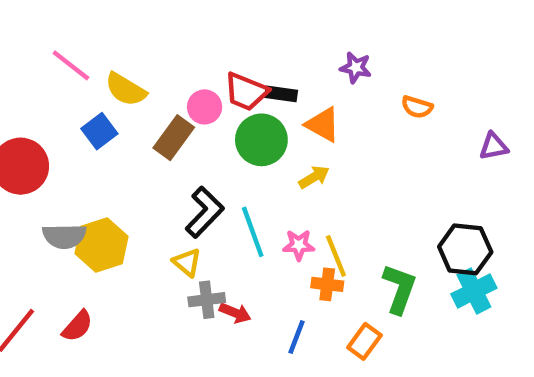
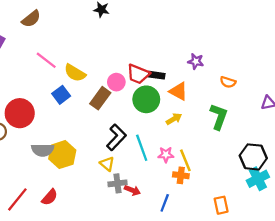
green L-shape: (399, 289) -> (219, 117), moved
orange rectangle: (364, 341) -> (221, 205), moved, turned -48

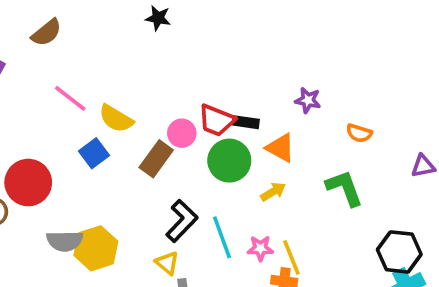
green L-shape: (219, 117) -> (344, 188), turned -40

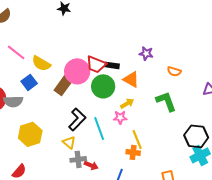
pink circle: (182, 133) -> (77, 71), size x1.6
gray semicircle: (65, 241) -> (13, 101), moved
pink star: (260, 248) -> (120, 117), moved

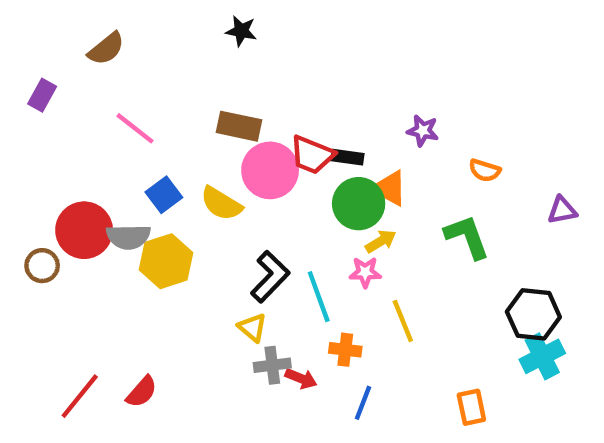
yellow semicircle: (41, 63) -> (221, 204), moved
brown rectangle: (63, 85) -> (239, 126), moved, turned 66
green circle: (103, 86) -> (359, 204), moved
yellow hexagon: (30, 134) -> (166, 261), moved
orange cross: (133, 152) -> (345, 350), moved

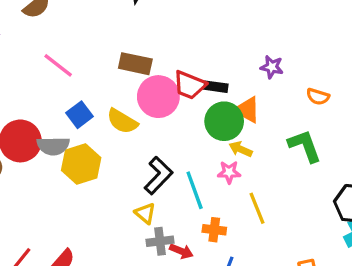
yellow arrow: (381, 241) -> (241, 149), turned -125

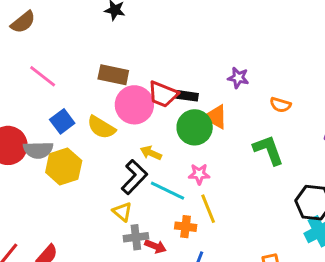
yellow arrow: (241, 149) -> (151, 153), moved
cyan line: (195, 190) -> (167, 191), turned -44
yellow line: (257, 208) -> (208, 209), moved

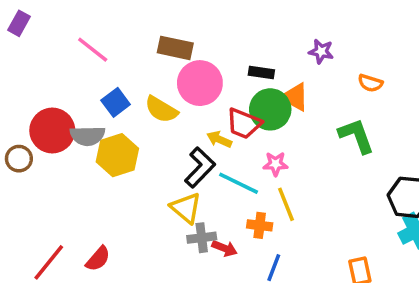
red trapezoid: (163, 94) -> (244, 123), moved
yellow triangle: (122, 212) -> (186, 208), size x1.4

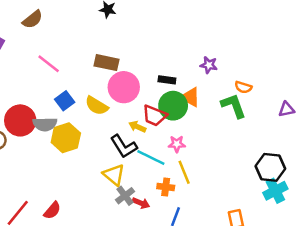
green L-shape: (356, 136) -> (233, 106), moved
black L-shape: (200, 167) -> (124, 146), turned 104
gray cross: (202, 238) -> (125, 196), turned -30

